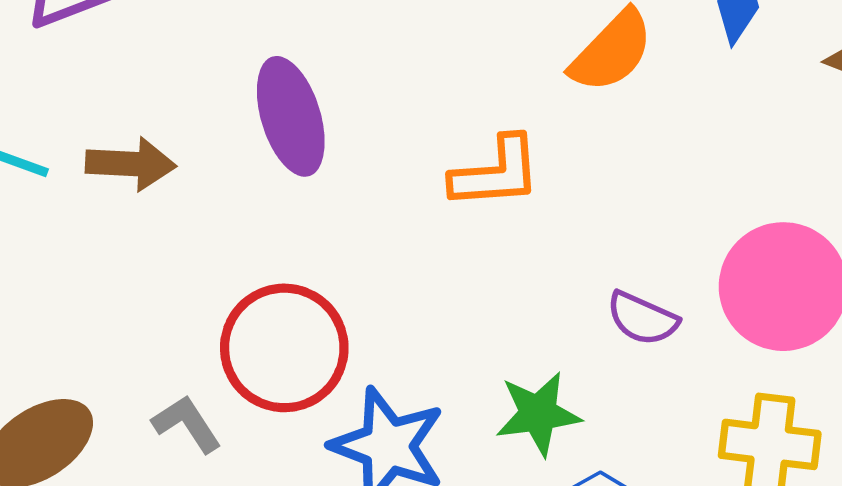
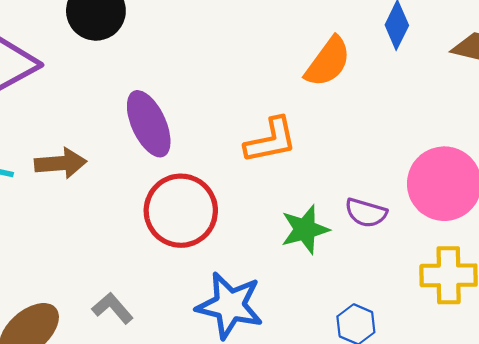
red circle: (284, 348) -> (181, 211), moved
green star: (538, 414) -> (305, 229), moved

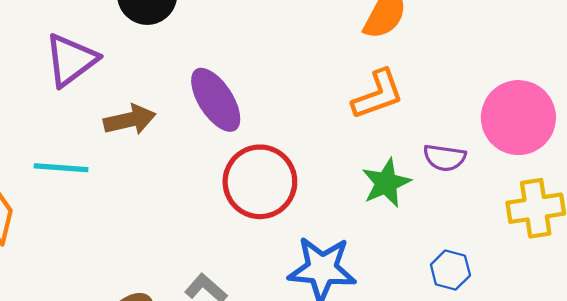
orange L-shape: (271, 140) -> (378, 94), moved
brown arrow: (61, 163) -> (130, 120), moved

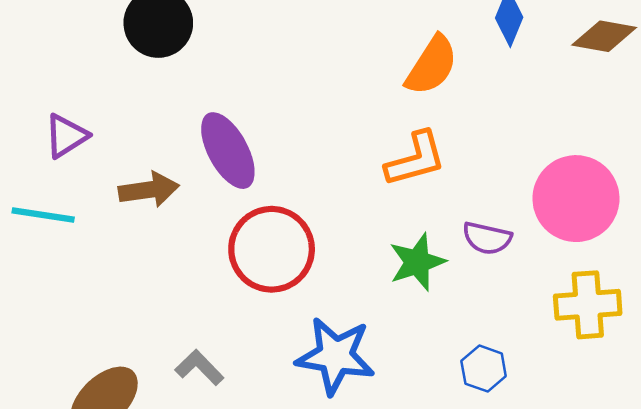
purple triangle: (71, 60) -> (66, 136), moved, size x0.7
brown arrow: (130, 120) -> (149, 190), moved

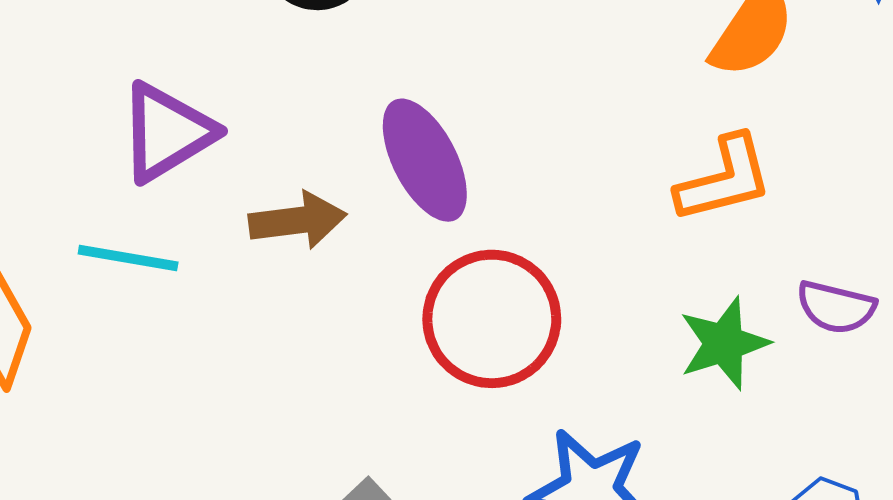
purple triangle: (66, 136) -> (167, 132), size x1.4

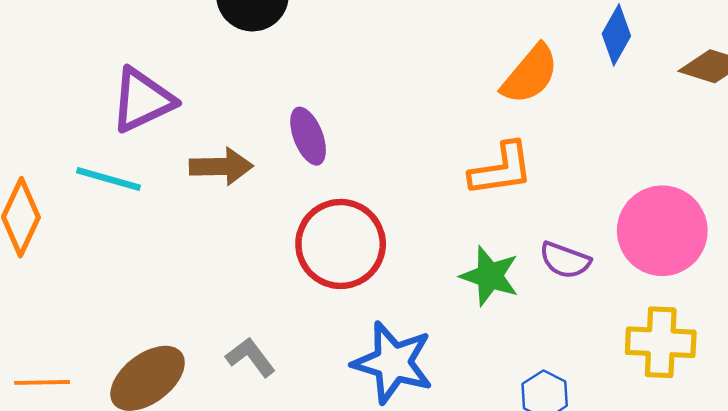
purple ellipse: (425, 160) -> (308, 136), size x0.7
green star: (724, 343) -> (490, 276), turned 30

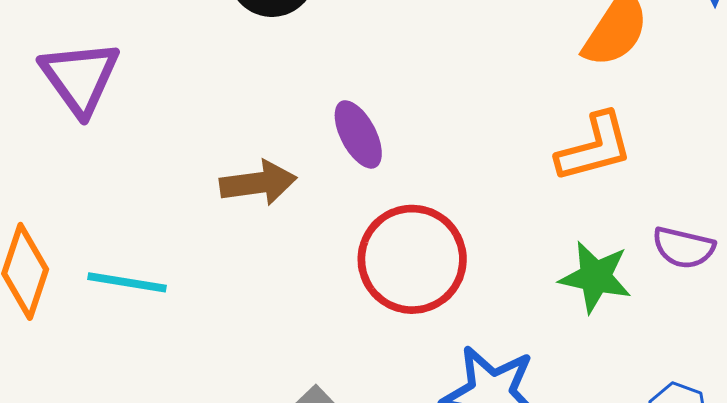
purple triangle: (142, 100) -> (80, 78), moved, turned -34
cyan line: (108, 179) -> (127, 282), moved

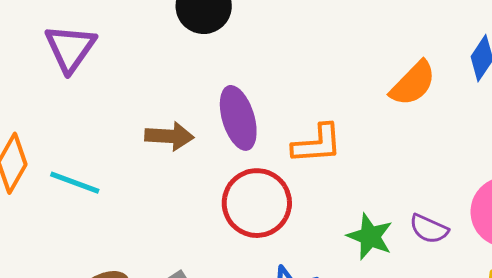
purple ellipse: (358, 134) -> (238, 118), size x1.4
orange L-shape: (594, 147) -> (317, 144), moved

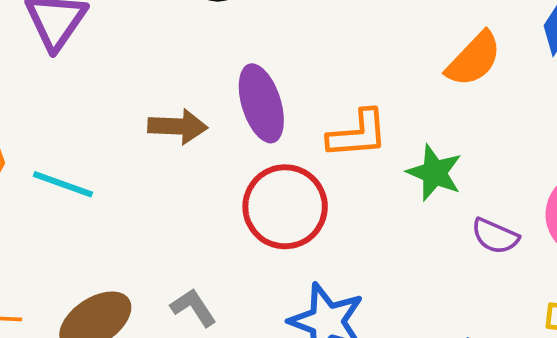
green star: (370, 237) -> (434, 173), moved

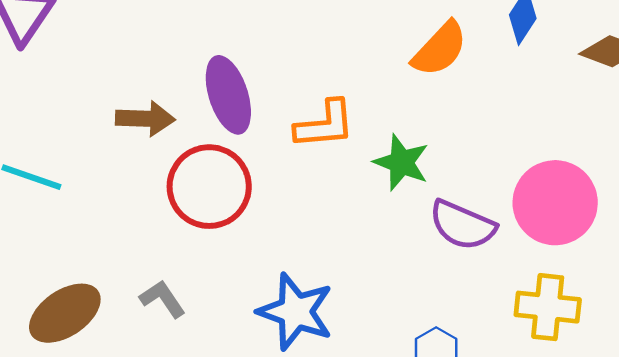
red circle: (285, 207) -> (209, 187), moved
purple semicircle: (495, 236) -> (462, 225), size x1.4

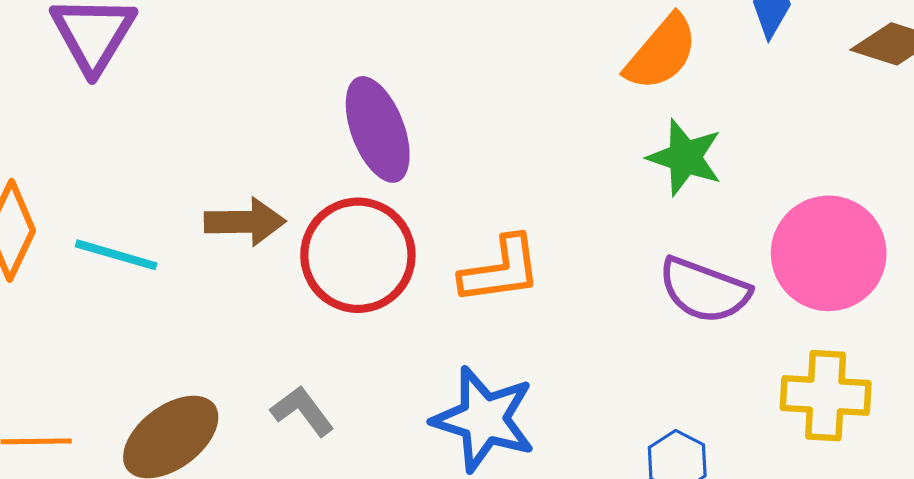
brown arrow: (145, 119) -> (245, 222), moved
orange L-shape: (325, 125) -> (501, 270), moved
green star: (401, 162) -> (685, 157), moved

